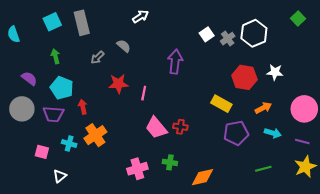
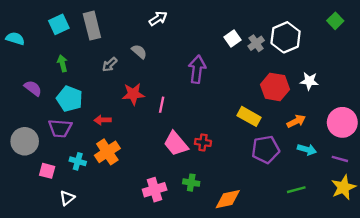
cyan semicircle: (13, 34) -> (15, 39), turned 126
red arrow: (83, 107) -> (103, 120), moved, turned -80
gray circle: (22, 109) -> (25, 141), moved

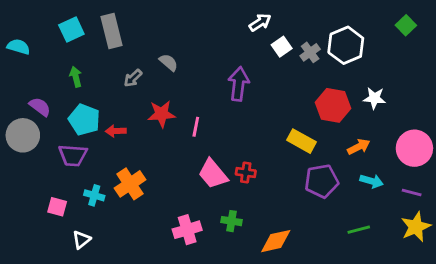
white arrow: (158, 18) -> (260, 22), moved
red arrow: (103, 120) -> (116, 131), moved
gray circle: (25, 141) -> (23, 135), moved

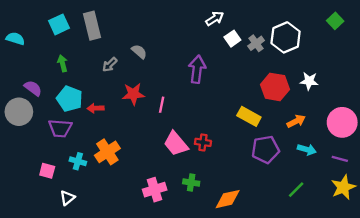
green line: (359, 230) -> (296, 190), turned -30

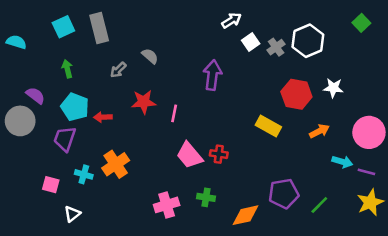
purple trapezoid: (60, 128) -> (65, 139), turned 105
purple pentagon: (265, 149) -> (284, 194), moved
cyan arrow: (307, 149) -> (342, 162), moved

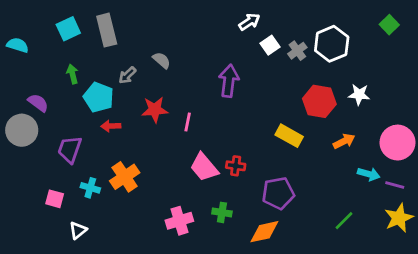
cyan pentagon: (75, 107) -> (99, 97), moved
purple pentagon: (284, 194) -> (278, 193), moved

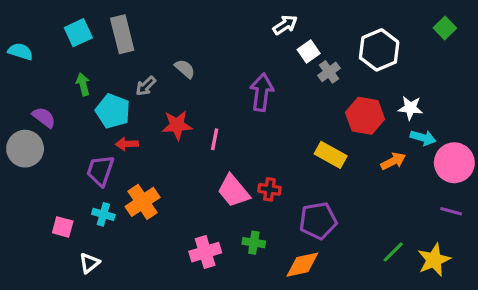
gray cross: (297, 51) -> (329, 72), moved
purple trapezoid: (70, 149) -> (100, 171), moved
cyan arrow: (369, 174) -> (423, 138), moved
yellow star: (399, 218) -> (434, 260), moved

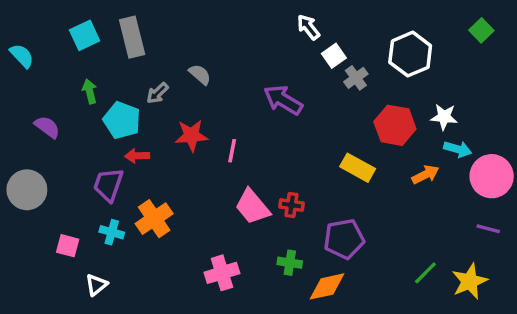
white arrow: (285, 25) -> (308, 27), turned -95
cyan semicircle: (20, 52) -> (22, 56), turned 30
purple arrow: (262, 92) -> (283, 100), turned -66
gray circle: (25, 149) -> (27, 190), moved
green cross: (254, 243) -> (290, 263), moved

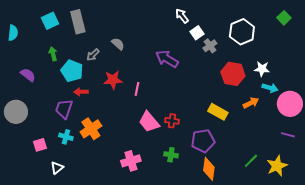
cyan semicircle: (22, 56) -> (13, 33), turned 49
yellow rectangle: (358, 168) -> (218, 112), moved
pink square: (68, 246) -> (40, 145), turned -32
orange diamond: (327, 286) -> (209, 169), moved, turned -70

